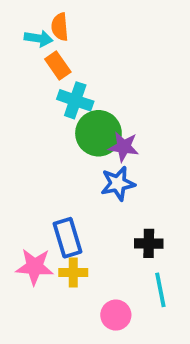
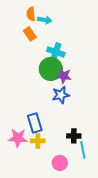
cyan arrow: (38, 38) -> (45, 20), moved
cyan cross: (75, 100) -> (56, 52), moved
black cross: (149, 243) -> (74, 136), moved

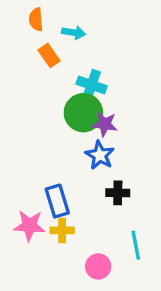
orange semicircle: (31, 14) -> (36, 19), moved
blue star: (61, 95) -> (100, 155), turned -30
black cross: (74, 136) -> (118, 193), moved

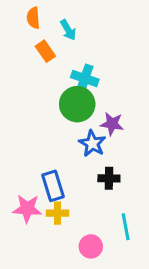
cyan arrow: (74, 33) -> (68, 30), turned 50
purple star: (105, 124) -> (112, 124), moved

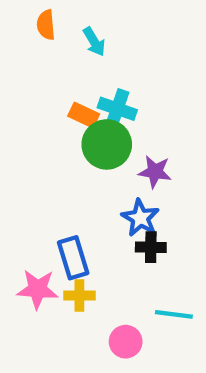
orange rectangle: (45, 51) -> (84, 115), moved, turned -30
blue star: (92, 144) -> (140, 218), moved
cyan line: (126, 227) -> (174, 314), turned -72

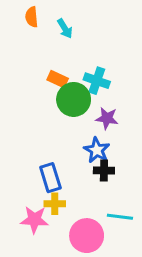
cyan cross: (117, 109) -> (97, 81), moved
pink star: (38, 289) -> (34, 220), moved
pink circle: (126, 342) -> (87, 236), size x1.5

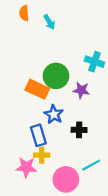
orange rectangle: (58, 79) -> (37, 89), moved, size x1.5
cyan cross: (97, 81) -> (94, 62), moved
blue star: (97, 150) -> (54, 114), moved
cyan line: (120, 217) -> (91, 165), turned -36

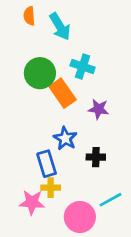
cyan arrow: (49, 22) -> (60, 27), size x1.5
cyan cross: (94, 62) -> (83, 66), moved
green circle: (56, 76) -> (40, 73), moved
orange rectangle: (37, 89) -> (63, 93), moved, turned 30

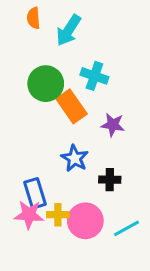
cyan arrow: (60, 27) -> (69, 30), turned 64
blue rectangle: (47, 164) -> (35, 193), moved
pink star: (32, 202) -> (29, 215), moved
pink circle: (80, 217) -> (85, 221), moved

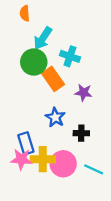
cyan arrow: (69, 30) -> (43, 38), moved
yellow cross: (58, 215) -> (43, 159), size x1.5
cyan line: (126, 228) -> (94, 169), turned 54

